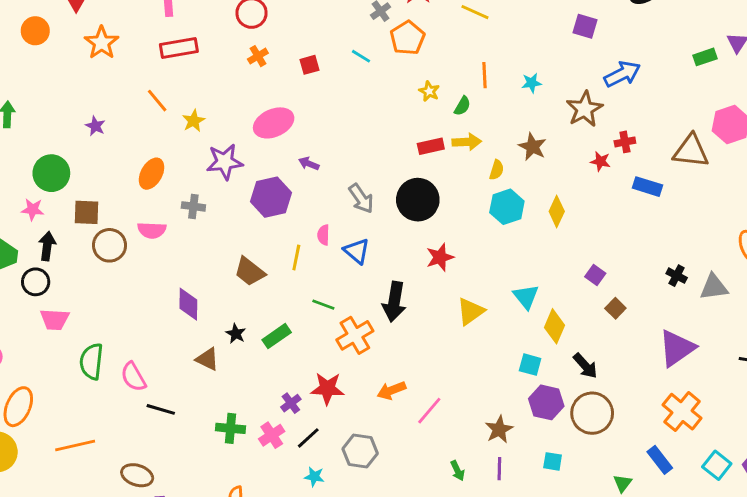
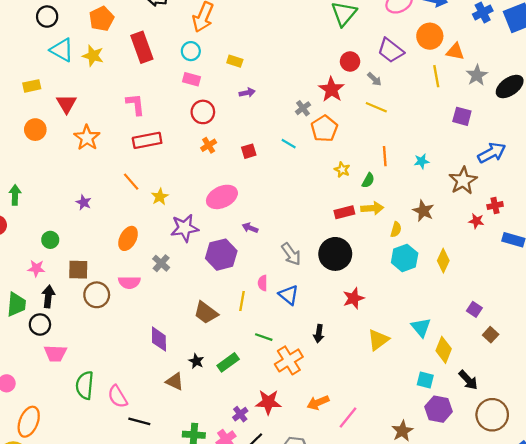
green circle: (51, 173) -> (50, 240), size x0.6
gray cross: (193, 206) -> (161, 263), turned 36
black arrow: (394, 302) -> (319, 334), size x0.6
brown circle: (592, 413) -> (492, 415), moved

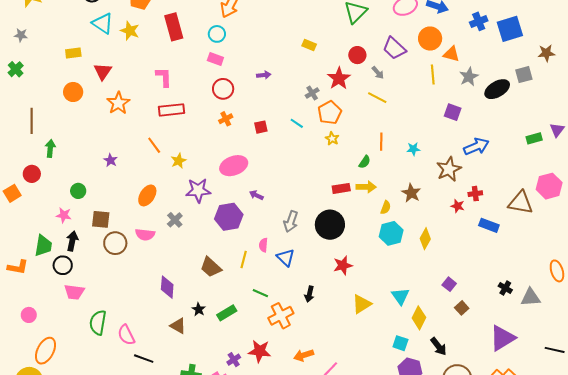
yellow rectangle: (235, 61) -> (309, 45), moved
yellow star: (342, 170) -> (332, 139), moved
gray arrow: (291, 254) -> (291, 221), turned 50

